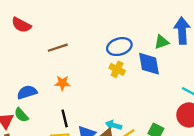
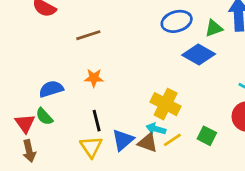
blue ellipse: (119, 47) -> (177, 21), moved
blue diamond: (149, 64) -> (199, 54), turned -50
yellow cross: (117, 69) -> (166, 104), moved, size x1.5

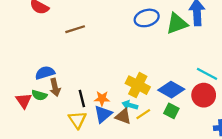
green triangle: (214, 28) -> (177, 24), size x1.5
blue diamond: (199, 54) -> (171, 90), moved
orange star: (94, 78) -> (102, 98), moved
green semicircle: (44, 116) -> (39, 95), turned -32
brown arrow: (29, 151) -> (55, 87), moved

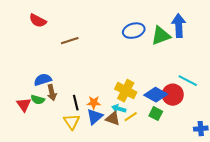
red circle: (204, 95) -> (173, 95), moved

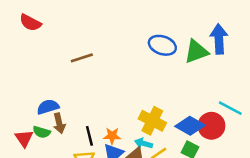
red semicircle: (38, 21) -> (30, 23), moved
blue ellipse: (134, 31) -> (162, 45), turned 35

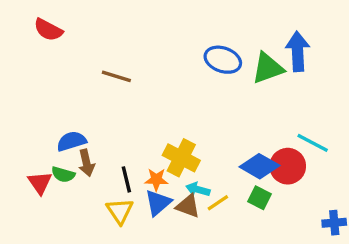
brown line: (82, 58) -> (116, 76), turned 35
yellow cross: (152, 121) -> (181, 158), moved

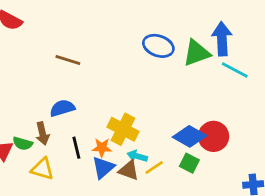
blue semicircle: (71, 141) -> (62, 108), moved
cyan line: (313, 143) -> (235, 70), moved
yellow triangle: (120, 211) -> (42, 169), moved, turned -40

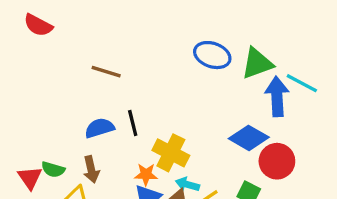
blue arrow: (222, 39) -> (277, 96), moved
brown arrow: (42, 134) -> (91, 169), moved
blue diamond: (189, 136) -> (249, 138), moved
black line: (76, 148) -> (133, 123), moved

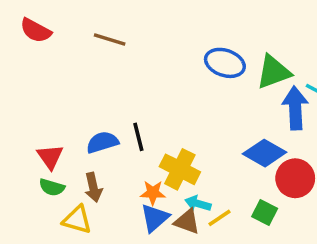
brown line: (106, 72) -> (110, 40), moved
red triangle: (30, 178) -> (50, 157), moved

